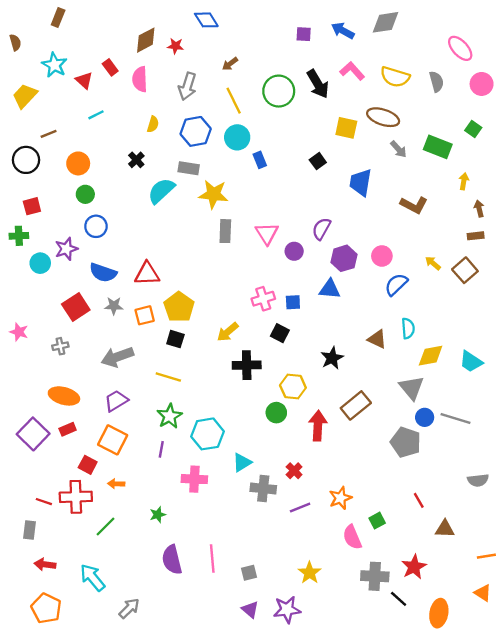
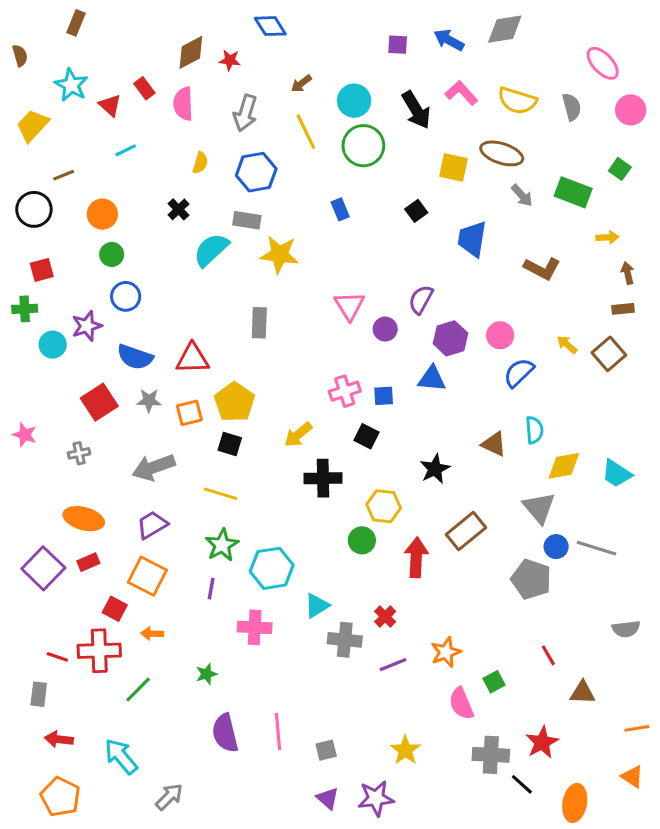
green circle: (279, 91) -> (363, 146), moved
cyan circle: (237, 137) -> (354, 101), moved
yellow arrow: (464, 181) -> (607, 237), turned 77
gray rectangle: (225, 231) -> (259, 323), moved

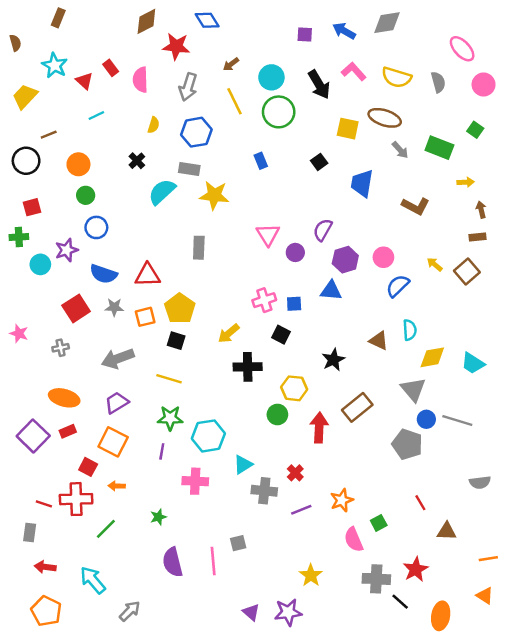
brown diamond: (191, 52) -> (146, 21), moved
red star: (230, 60) -> (176, 46), size x1.6
green star: (222, 545) -> (170, 418), turned 30
gray square: (326, 750) -> (238, 543), moved

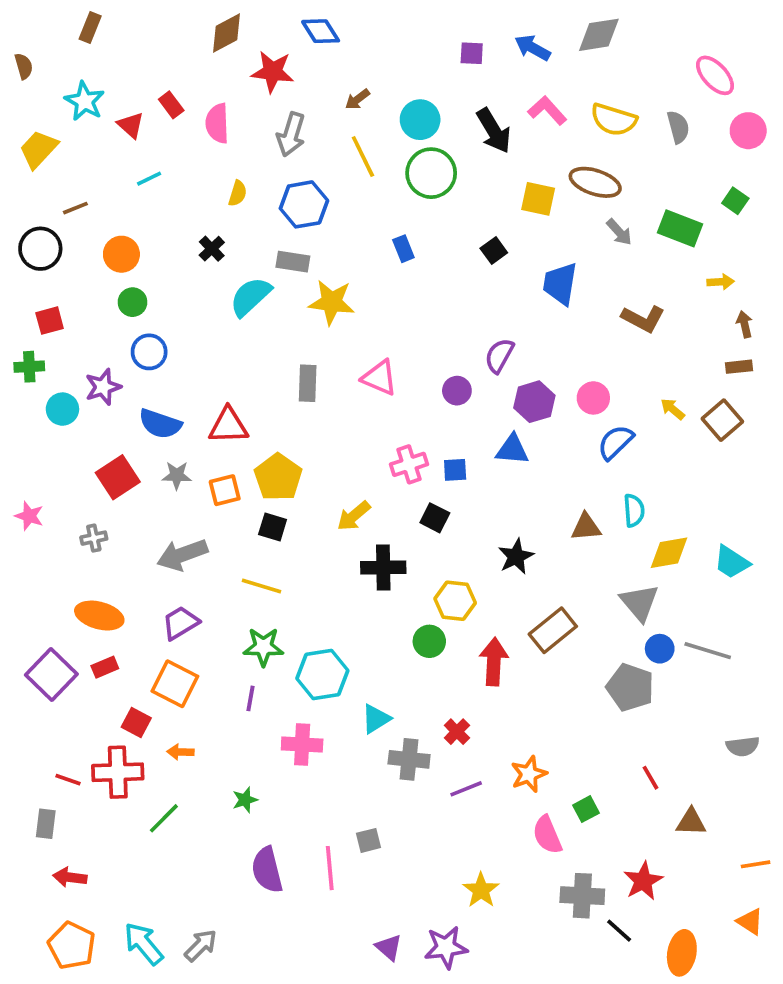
pink triangle: (268, 235) -> (380, 378), moved, turned -35
brown triangle: (379, 341) -> (586, 527), turned -30
cyan arrow: (93, 580) -> (144, 944), moved

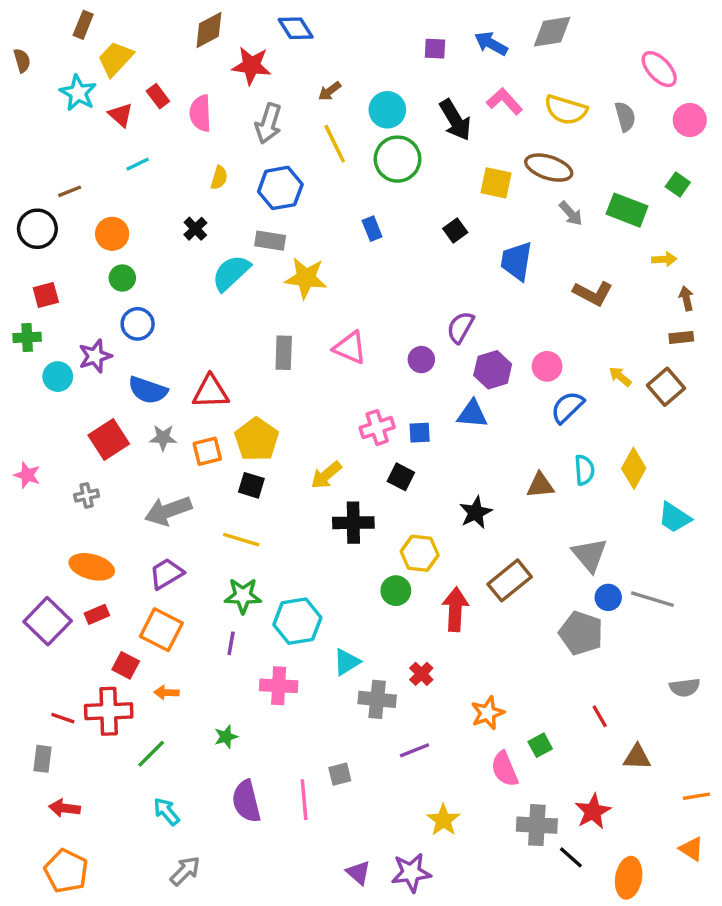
yellow trapezoid: (38, 149) -> (115, 59), moved
yellow diamond: (669, 553) -> (634, 468), moved, turned -51
purple line: (466, 789) -> (415, 750), moved
cyan arrow: (144, 944) -> (166, 811), moved, size x0.7

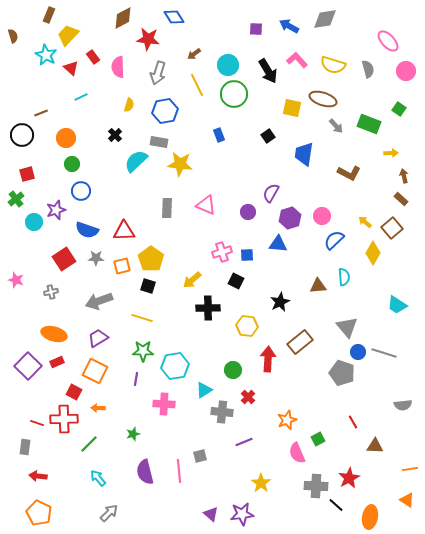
green cross: (27, 337) -> (16, 199), turned -35
brown rectangle: (681, 337) -> (401, 199), turned 48
yellow diamond: (634, 468) -> (373, 253), moved
green circle: (396, 591) -> (233, 370), moved

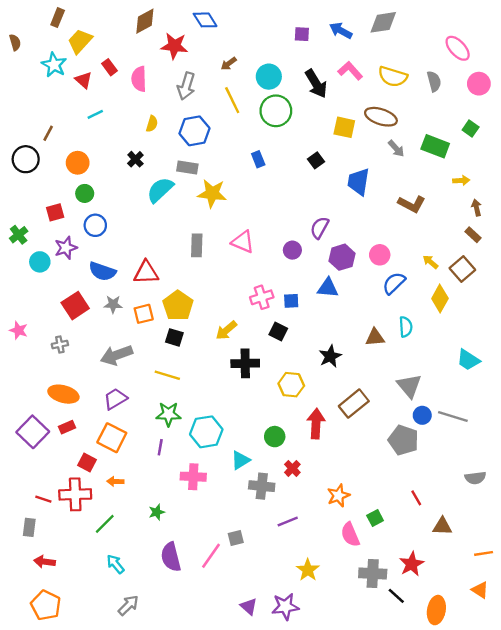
brown line: (41, 113) -> (48, 133), turned -40
red square: (27, 174) -> (55, 212), moved
pink line: (179, 471) -> (211, 556), turned 40

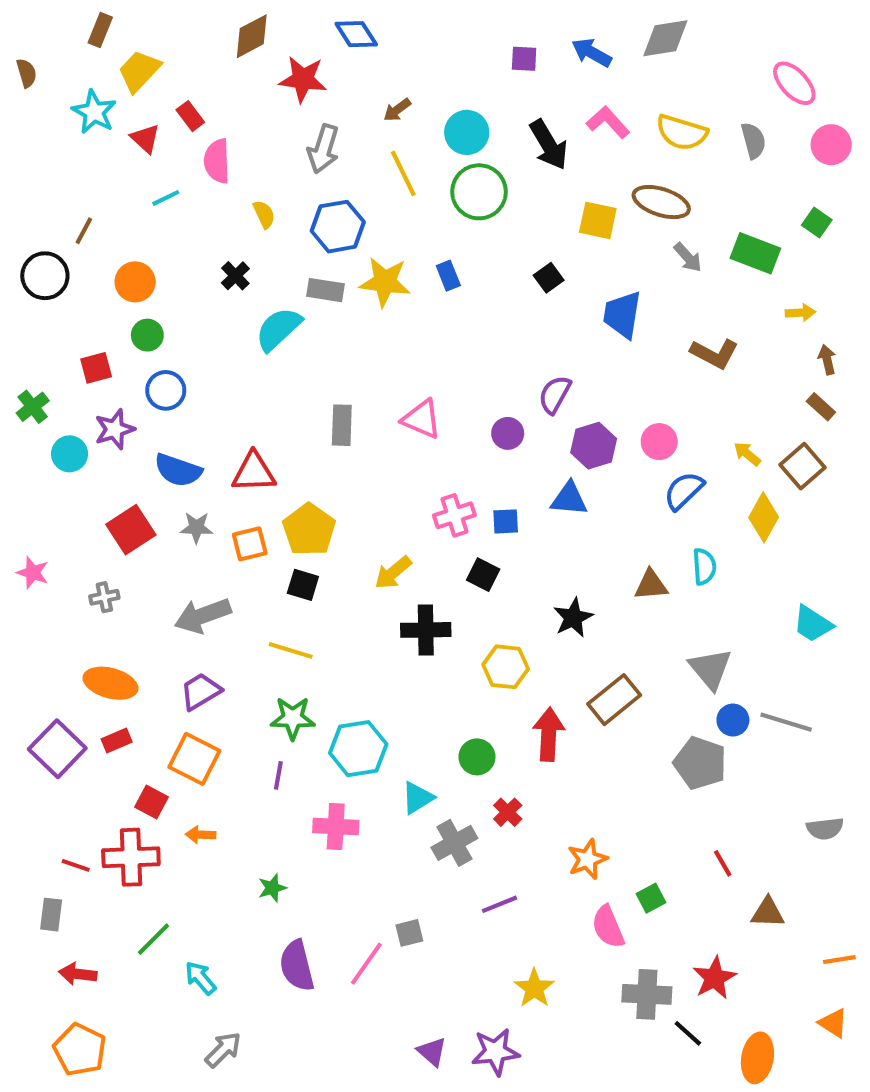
pink semicircle: (139, 79) -> (217, 161), moved
yellow semicircle: (152, 124) -> (264, 214), turned -42
yellow star: (212, 193) -> (385, 282), moved
gray cross: (262, 486) -> (454, 843), turned -35
green line: (105, 524) -> (153, 939), moved

